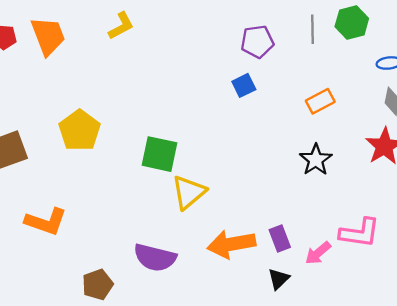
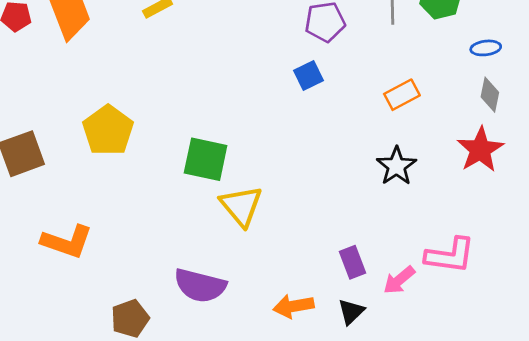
yellow triangle: (189, 192) -> (241, 206), turned -30
orange arrow: (231, 244) -> (293, 306), moved, size x0.7

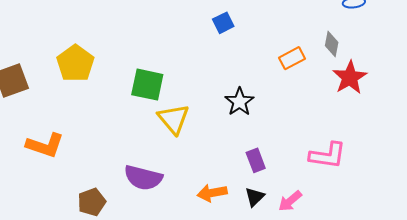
orange rectangle: (402, 95) -> (292, 58), moved
gray diamond: (490, 95) -> (332, 44), moved
black star: (396, 166) -> (239, 102), moved
pink arrow: (399, 280) -> (290, 201), moved

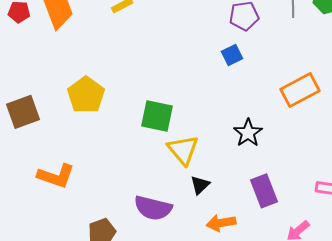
orange rectangle: (292, 58) -> (300, 90), size x1.5
purple rectangle: (256, 160) -> (264, 191), size x1.4
black triangle: (255, 197) -> (200, 185), moved

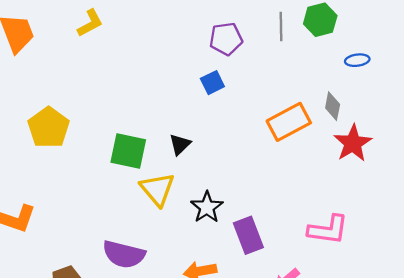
black star: (248, 133) -> (207, 207), moved
black triangle: (200, 185) -> (180, 144), moved

